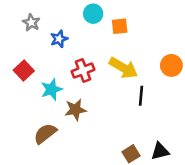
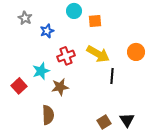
red square: (24, 70) -> (19, 86), moved
brown semicircle: (45, 134) -> (48, 115), moved, turned 126
black triangle: (160, 151) -> (127, 120), turned -49

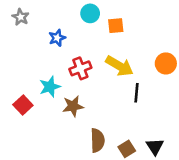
gray star: (25, 18) -> (21, 17), moved
brown semicircle: (48, 115) -> (97, 140), moved

